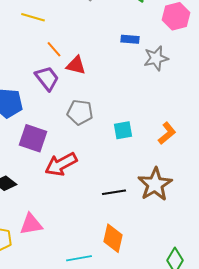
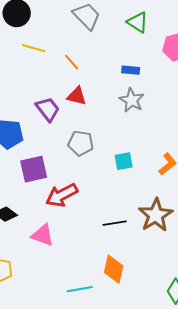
orange line: (54, 49) -> (72, 62), moved
gray star: (156, 58) -> (132, 100), moved, turned -30
purple square: (33, 138) -> (34, 169), turned -32
pink triangle: (31, 224) -> (43, 235), moved, turned 30

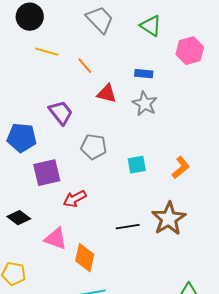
red triangle: (77, 96) -> (107, 94), moved
red arrow: (62, 195) -> (75, 199), size x0.7
orange diamond: (114, 269) -> (85, 258), moved

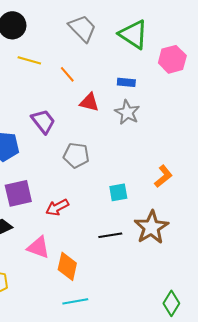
green triangle: (151, 26) -> (133, 34), size x1.4
cyan square: (137, 165) -> (118, 192), moved
purple square: (47, 173) -> (18, 193), moved

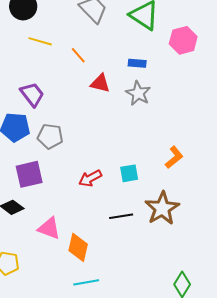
purple trapezoid: (43, 121) -> (32, 94), moved
gray pentagon: (76, 155) -> (50, 136), moved
red arrow: (57, 207) -> (90, 178), moved

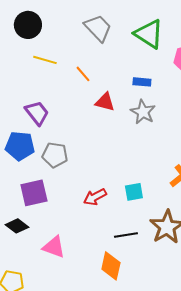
orange diamond: (78, 247) -> (111, 266), moved

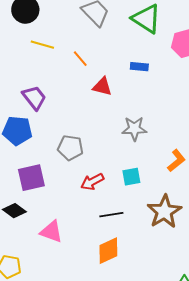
gray star: (143, 112) -> (134, 129), moved, turned -30
gray pentagon: (55, 155) -> (70, 148), moved
black line: (126, 235) -> (111, 215), moved
orange diamond: (111, 266) -> (108, 251), turned 52

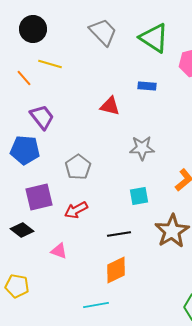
orange line: (80, 59) -> (24, 78), moved
gray pentagon: (70, 148) -> (78, 167), turned 30
red arrow: (92, 182) -> (76, 210), moved
pink triangle: (51, 232) -> (59, 251), size x0.7

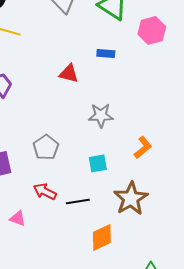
gray pentagon: (78, 167) -> (46, 147), moved
red arrow: (76, 210) -> (45, 191), moved, turned 55
orange diamond: (116, 270) -> (102, 237), moved

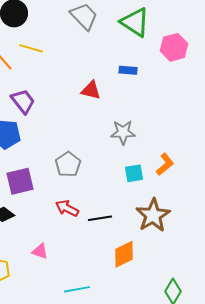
cyan square: (98, 163) -> (134, 173), moved
pink triangle: (18, 218) -> (40, 251), moved

